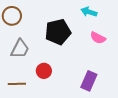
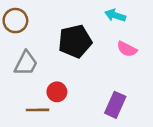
brown line: (17, 84) -> (37, 110), moved

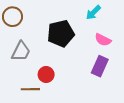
cyan arrow: (115, 15) -> (93, 12), turned -63
purple rectangle: (115, 105) -> (100, 66), moved

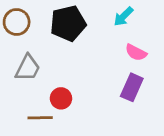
black pentagon: (61, 33) -> (68, 23), moved

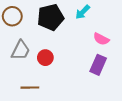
cyan arrow: (123, 16) -> (83, 12), moved
red circle: (61, 98) -> (45, 58), moved

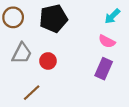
cyan arrow: (83, 12) -> (112, 16), moved
brown line: (30, 88) -> (32, 93), turned -42

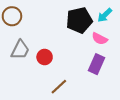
black pentagon: (53, 18) -> (79, 20), moved
brown line: (32, 93) -> (59, 87), moved

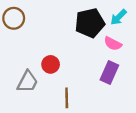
gray trapezoid: (20, 50) -> (27, 82), moved
brown line: (59, 87) -> (67, 98), turned -48

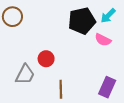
purple rectangle: (109, 72) -> (107, 87), moved

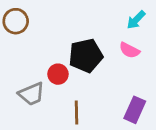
black pentagon: (82, 21) -> (86, 56), moved
gray trapezoid: (25, 74) -> (32, 94), turned 40

